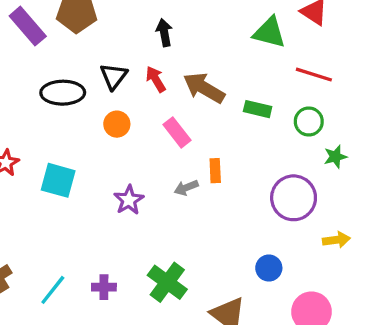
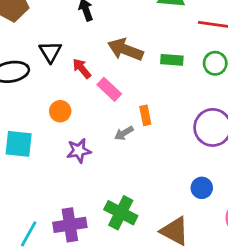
red arrow: (156, 79) -> (82, 68), moved
orange circle: (117, 124) -> (60, 111), moved
purple star: (129, 200) -> (79, 151), turned 30
purple cross: (104, 287) -> (70, 225), size x1.6

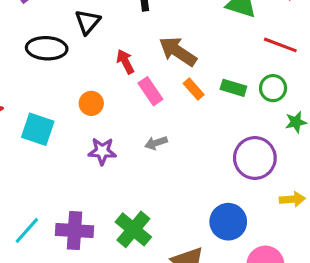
black triangle: (50, 52) -> (88, 22), moved
green rectangle: (172, 60) -> (233, 88), moved
orange rectangle: (145, 115) -> (194, 89), moved, turned -42
blue circle: (202, 188) -> (228, 222), size x1.5

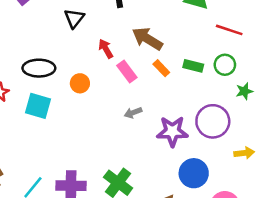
black ellipse: (47, 48) -> (39, 68), moved
purple star: (102, 151) -> (172, 131), moved, size x1.4

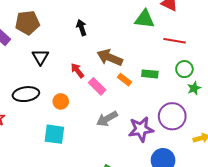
black triangle: (74, 18) -> (40, 57), moved
green circle: (225, 65) -> (184, 69), moved
cyan square: (38, 106) -> (54, 134), moved
gray arrow: (133, 113) -> (107, 119), size x1.5

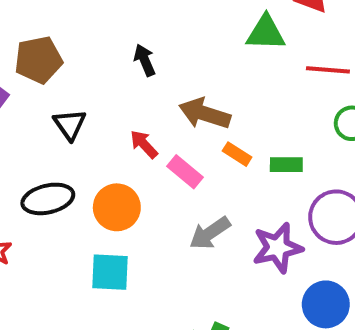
green rectangle: (150, 74) -> (286, 165), moved
orange circle: (61, 101) -> (117, 207), size x1.5

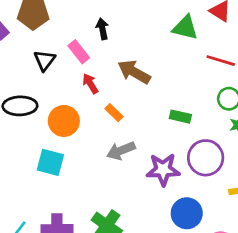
orange rectangle: (237, 154) -> (114, 113), moved
pink rectangle: (185, 172) -> (79, 52), moved

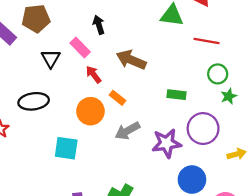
orange circle: (64, 121) -> (90, 111), moved

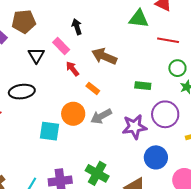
orange circle: (90, 111) -> (73, 114), moved

